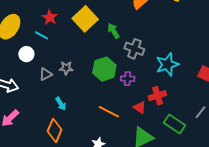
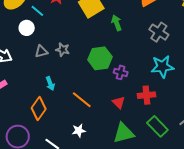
cyan line: (42, 35) -> (37, 11), moved
gray cross: (134, 49) -> (159, 32), moved
red triangle: (140, 108) -> (119, 102), moved
orange line: (109, 112) -> (82, 100), moved

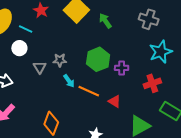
gray triangle: (41, 51) -> (40, 67), turned -32
cyan arrow: (50, 84) -> (69, 81), moved
orange line: (82, 100) -> (89, 91), moved
red triangle: (119, 102) -> (115, 101), moved

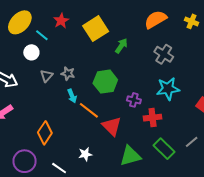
green arrow: (105, 21) -> (121, 46), turned 56
purple cross: (122, 68) -> (134, 100), moved
red triangle: (115, 101) -> (112, 126), size x1.5

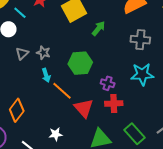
gray cross: (164, 54) -> (140, 40), turned -30
red cross: (153, 118) -> (114, 103), moved

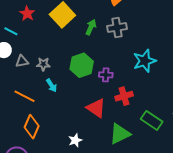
gray cross: (140, 40) -> (117, 27), moved
gray triangle: (22, 53) -> (22, 61), moved, turned 48
purple cross: (108, 83) -> (106, 75), moved
orange line: (62, 91) -> (25, 96), moved

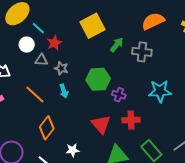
red star: (27, 13) -> (54, 43), moved
orange diamond: (32, 127) -> (47, 128), moved

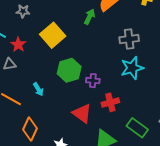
yellow square: (92, 26) -> (53, 35), moved
green arrow: (117, 45) -> (90, 17), moved
gray cross: (142, 52) -> (129, 39), moved
gray star: (61, 68) -> (23, 11), moved

